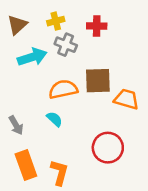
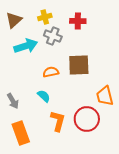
orange semicircle: (63, 89) -> (51, 72), size x0.7
orange trapezoid: (126, 99) -> (105, 96), moved, turned -120
orange L-shape: (59, 172) -> (58, 121), moved

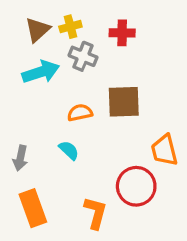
brown triangle: (14, 20) -> (38, 30), moved
gray arrow: (13, 101) -> (20, 158), turned 42
orange L-shape: (58, 121) -> (96, 213), moved

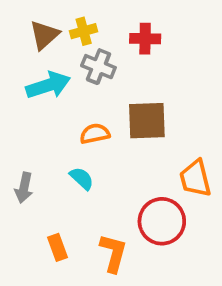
orange rectangle: (33, 208) -> (57, 247), moved, size x0.6

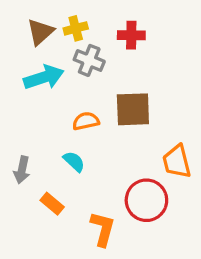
orange rectangle: (57, 247) -> (52, 204), moved, turned -30

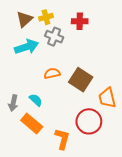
brown square: (133, 109) -> (81, 80), moved, turned 35
cyan semicircle: (74, 161) -> (36, 100), moved
orange rectangle: (52, 204) -> (32, 123), size x1.5

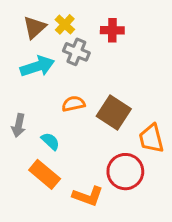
yellow cross: (46, 17) -> (65, 24), turned -32
gray arrow: (13, 103) -> (19, 125), moved
orange L-shape: (62, 139) -> (88, 196), turned 95

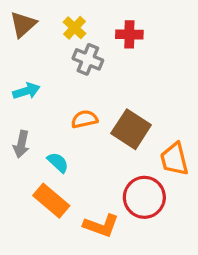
brown triangle: (34, 27) -> (23, 24), moved
cyan arrow: (37, 66) -> (26, 91), moved, size x0.7

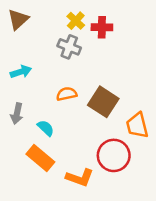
yellow cross: (75, 28) -> (76, 21), moved

